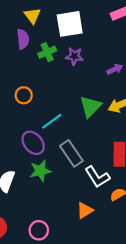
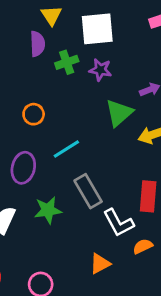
green triangle: (90, 107) -> (119, 113), moved
purple ellipse: (33, 143) -> (23, 168), moved, turned 50

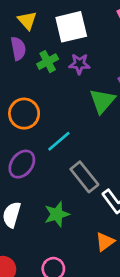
orange circle: (34, 114) -> (24, 114), size x1.5
purple ellipse: (23, 168) -> (22, 164), turned 32
green star: (48, 210) -> (57, 214), moved

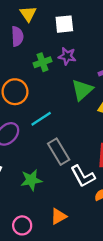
white square: (71, 27) -> (64, 24), size x0.7
green cross: (48, 62) -> (43, 62), moved
orange triangle: (105, 242) -> (59, 216), moved

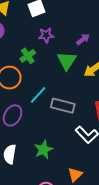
green cross: (43, 62) -> (28, 56), moved
gray rectangle: (59, 152) -> (63, 106), moved, turned -30

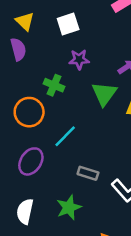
green cross: (28, 56) -> (54, 85), turned -35
gray rectangle: (63, 106) -> (88, 173), moved, size x0.7

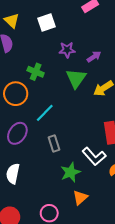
purple star: (79, 59) -> (67, 50), moved
gray rectangle: (88, 173) -> (54, 143), moved, turned 56
green star: (69, 208) -> (70, 172), moved

